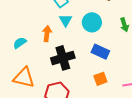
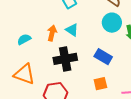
cyan triangle: (66, 20) -> (72, 30), moved, turned -32
cyan circle: (92, 22) -> (112, 23), moved

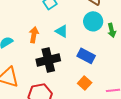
cyan triangle: (72, 30) -> (62, 31), moved
orange square: (100, 84) -> (85, 83), turned -32

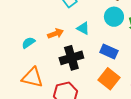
orange arrow: (34, 35) -> (56, 34), turned 63
orange square: (85, 83) -> (109, 79), size x1.5

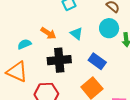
orange arrow: (56, 34) -> (48, 33), turned 42
cyan semicircle: (28, 43) -> (24, 44), moved

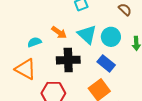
cyan circle: (109, 28) -> (111, 37), moved
cyan triangle: (76, 34) -> (87, 34), size x1.5

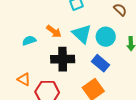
orange triangle: (26, 69) -> (24, 79), moved, size x0.6

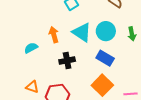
orange arrow: (54, 31) -> (54, 35), turned -133
black cross: (63, 59) -> (67, 61), size x0.7

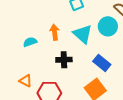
cyan circle: (106, 31) -> (108, 26), moved

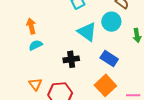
orange arrow: (55, 32) -> (31, 26), moved
orange triangle: (26, 81) -> (35, 84), turned 32

